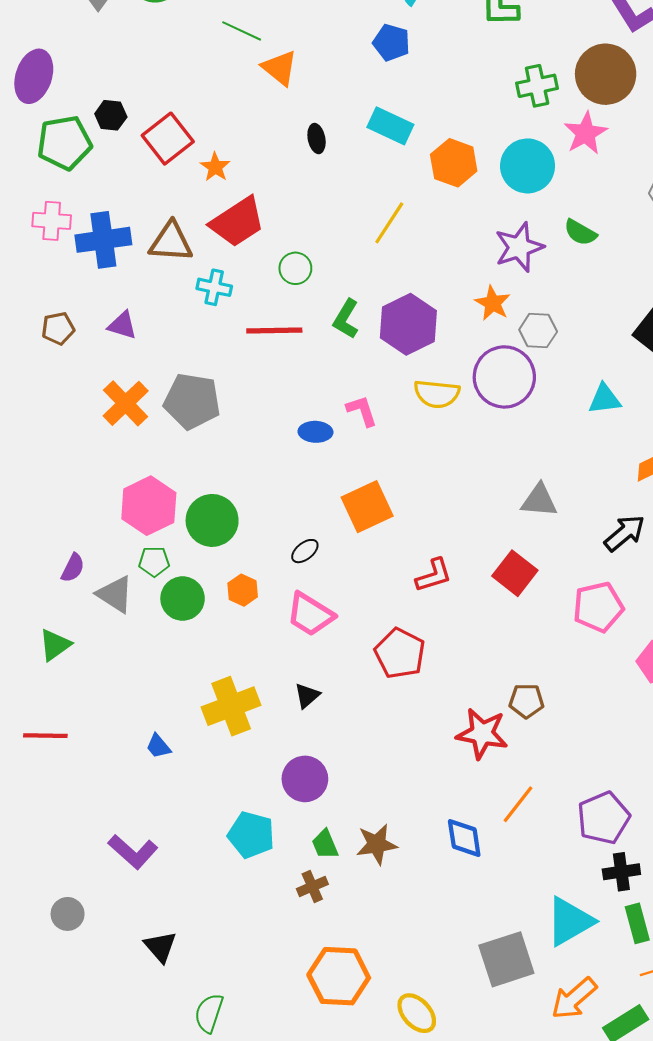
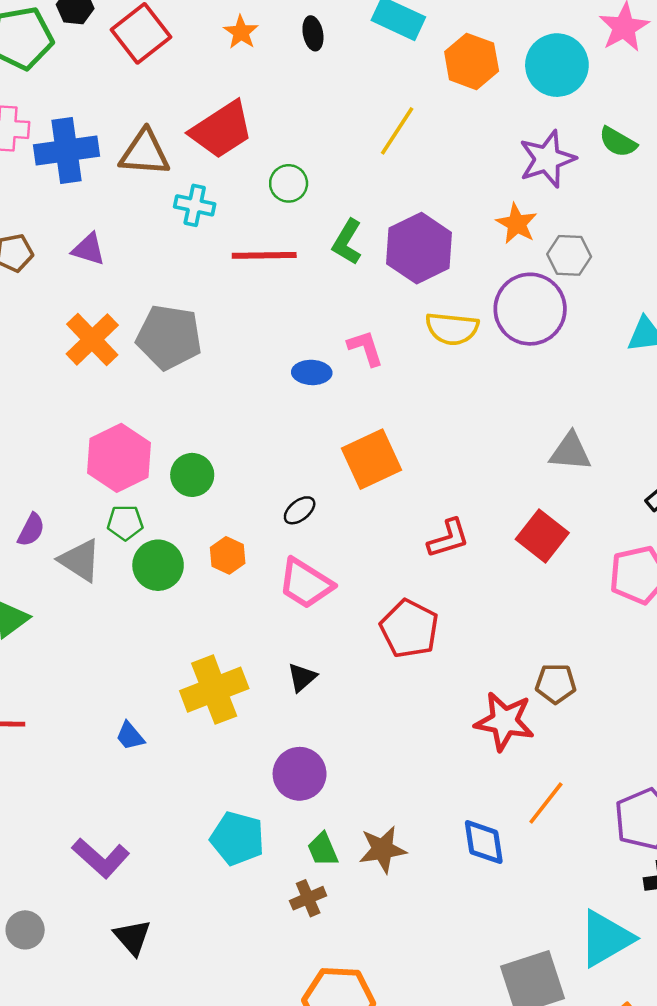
orange star: (215, 167) -> (241, 32), moved
green circle: (212, 520) -> (192, 475), size x0.7
black triangle: (160, 947) -> (132, 937), moved

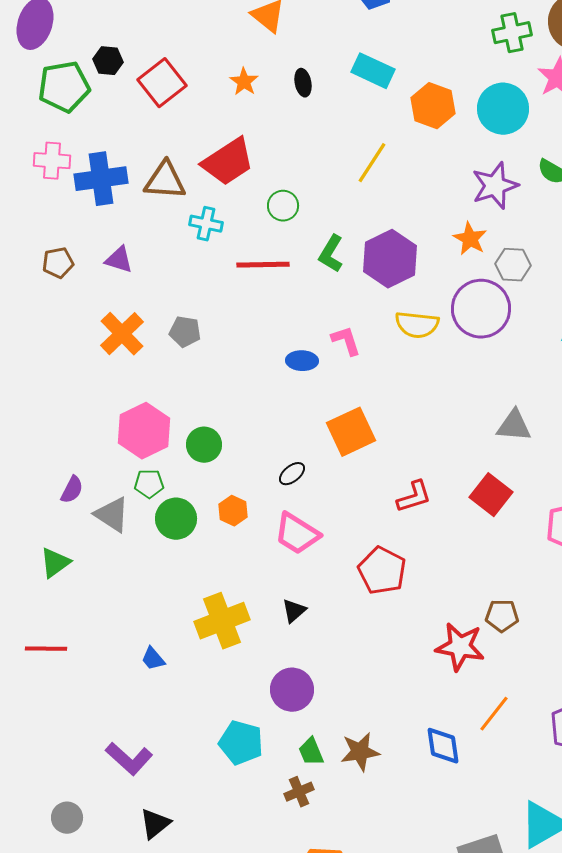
gray pentagon: (169, 337) -> (185, 332), size x0.6
black triangle: (132, 937) -> (155, 824), turned 32

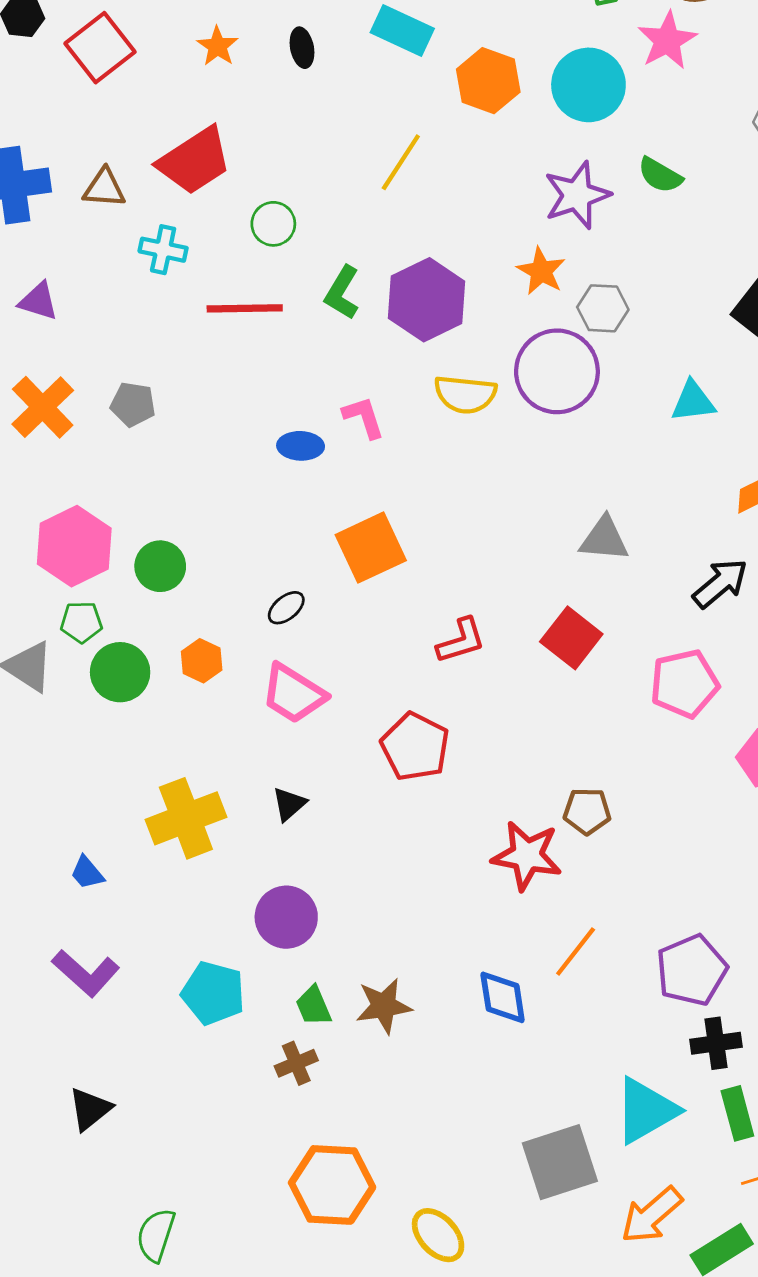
brown triangle: (165, 181) -> (104, 188), size x0.7
purple L-shape: (129, 759) -> (86, 973), moved

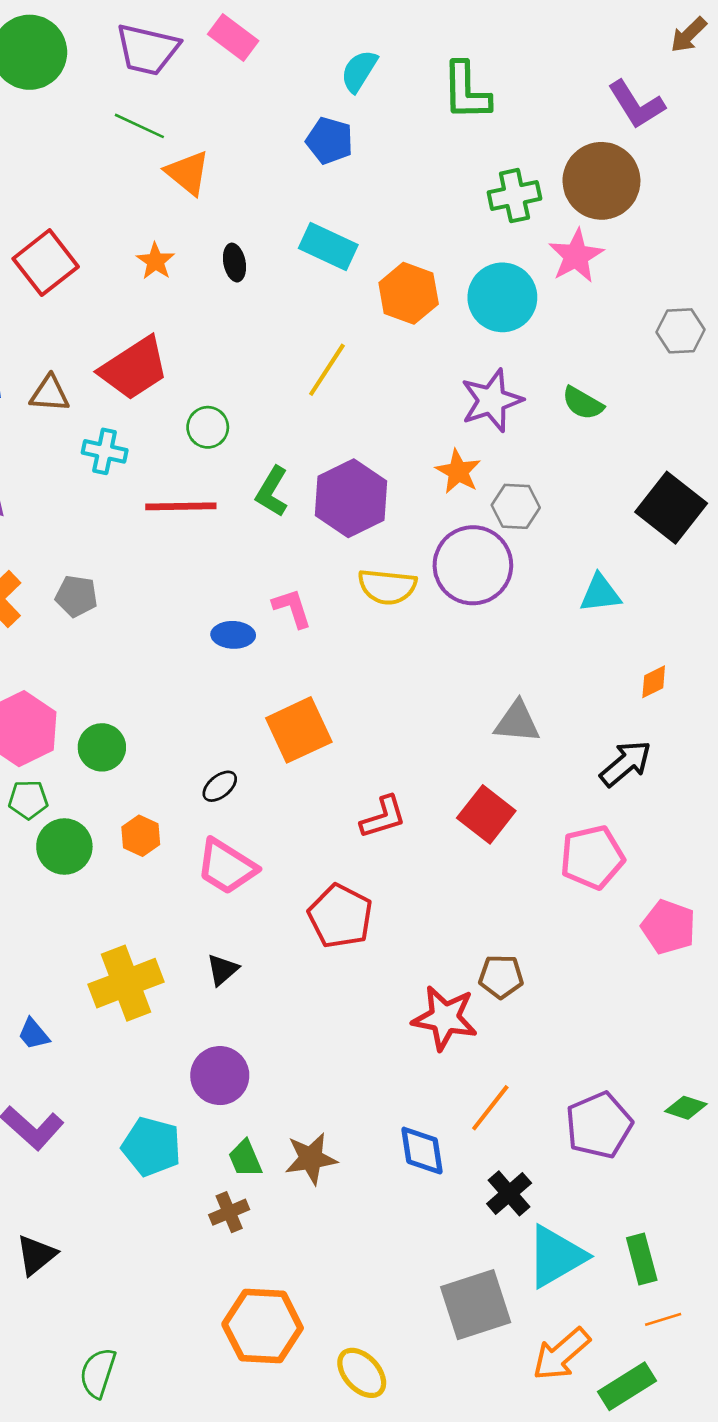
green semicircle: (660, 175) -> (583, 403), moved
black cross: (716, 1043) -> (509, 1193), moved, turned -33

